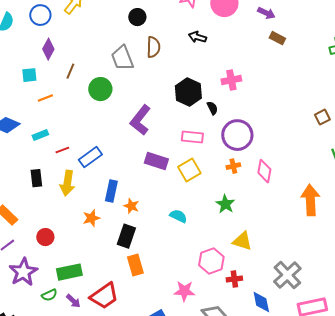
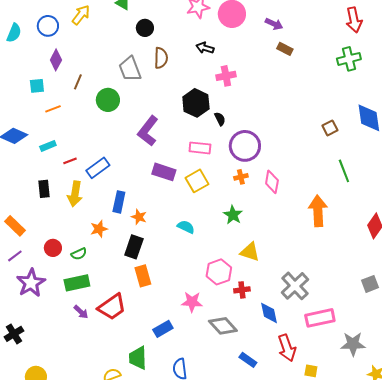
pink cross: (231, 80) -> (226, 76), moved
green semicircle: (49, 295) -> (79, 254), moved

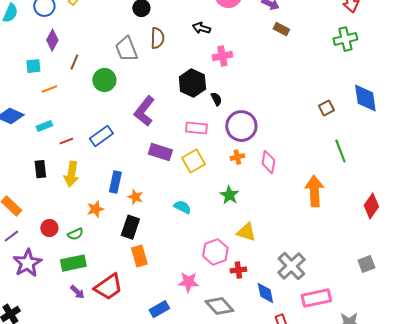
blue rectangle: (98, 168) -> (101, 136), moved

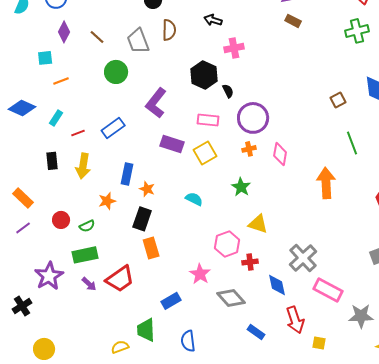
brown line: (74, 62) -> (97, 37), moved, turned -70
cyan rectangle: (44, 126) -> (56, 118), turned -35
purple star: (27, 263) -> (49, 276), moved
pink star: (188, 282) -> (200, 274), turned 30
pink rectangle: (316, 298) -> (328, 290), turned 40

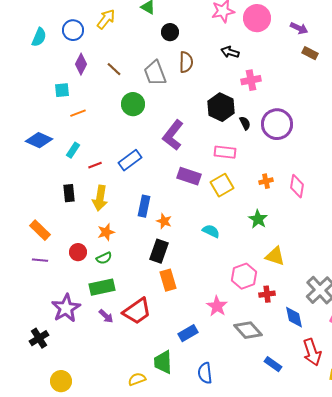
purple circle: (253, 118) -> (277, 124), moved
orange star: (107, 201) -> (106, 232), moved
purple line: (23, 228) -> (40, 260), turned 42

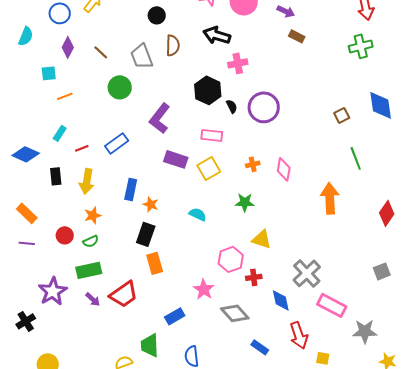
cyan semicircle: (39, 37) -> (26, 36), moved
black arrow: (230, 52) -> (217, 35), size x1.5
blue diamond: (39, 140) -> (26, 154), moved
green star: (258, 219) -> (245, 202), turned -30

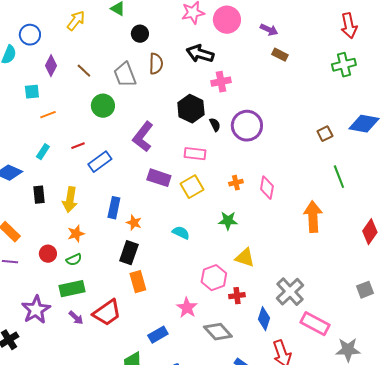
blue circle: (60, 13) -> (30, 35), moved
blue diamond: (381, 105) -> (364, 124), turned -72
red line: (82, 148) -> (78, 146), moved
blue diamond: (281, 300) -> (264, 319), turned 30

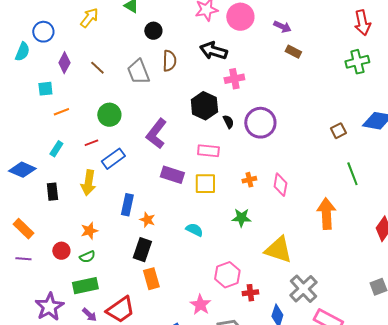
green circle: (103, 106) -> (109, 115), moved
yellow square: (192, 187) -> (205, 184), turned 30
yellow arrow: (70, 200) -> (88, 183), moved
yellow triangle: (245, 258) -> (278, 250), moved, size x1.4

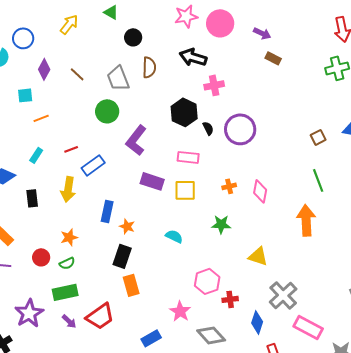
green circle: (109, 115) -> (107, 111), moved
green line: (352, 174) -> (318, 180), moved
yellow triangle: (278, 250) -> (258, 256), size x0.7

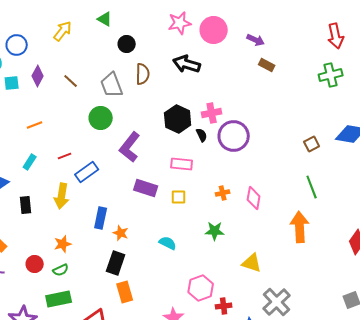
pink cross: (214, 85) -> (212, 113), moved
cyan square: (25, 95) -> (12, 83), moved
yellow square: (185, 190) -> (179, 197), size x0.7

